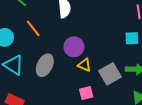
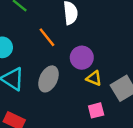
orange line: (33, 28) -> (47, 37), moved

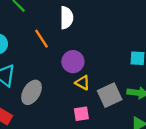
gray ellipse: (49, 79) -> (32, 92), moved

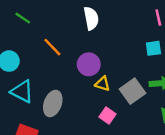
white semicircle: (66, 18) -> (91, 18), moved
pink square: (81, 114) -> (107, 115), turned -35

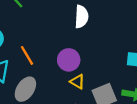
orange line: (52, 47) -> (27, 55), moved

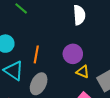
orange line: (27, 55) -> (36, 54), turned 48

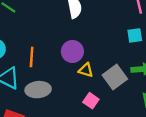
gray ellipse: (39, 84) -> (38, 90), turned 65

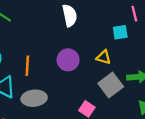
cyan square: (135, 35) -> (120, 32), moved
yellow triangle: (86, 70) -> (104, 57), moved

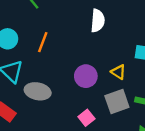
purple circle: (68, 60) -> (86, 76), moved
orange line: (27, 66) -> (43, 42), moved

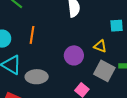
gray square: (117, 101) -> (104, 71), turned -30

